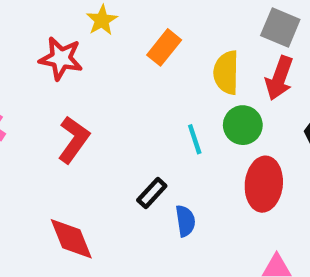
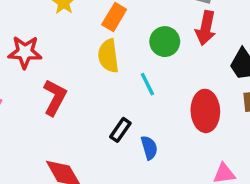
red star: (61, 58) -> (25, 52), moved
yellow semicircle: (226, 73) -> (108, 56), moved
green circle: (243, 125) -> (165, 42), moved

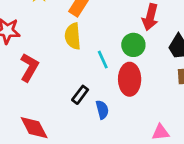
green circle: (165, 42) -> (133, 45), moved
red ellipse: (205, 111) -> (130, 79), moved

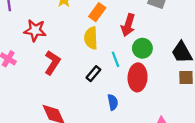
red arrow: (150, 17) -> (128, 25), moved
black rectangle: (80, 95) -> (93, 74), moved

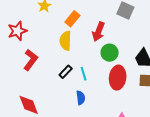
red star: (35, 30) -> (17, 31), turned -30
cyan line: (116, 59) -> (84, 74), moved
red ellipse: (138, 77) -> (118, 78), moved

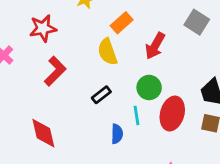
yellow semicircle: (65, 41) -> (108, 52), turned -30
green circle: (110, 53) -> (149, 87), moved
cyan line: (84, 74) -> (137, 115), moved

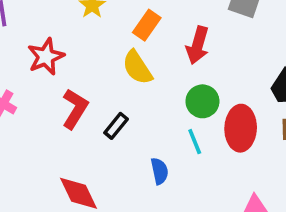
black rectangle: (101, 95) -> (116, 126), moved
blue semicircle: (117, 134) -> (160, 171), moved

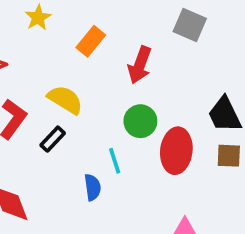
yellow semicircle: (137, 67) -> (65, 100), moved, turned 150
cyan line: (195, 142) -> (115, 161), moved

